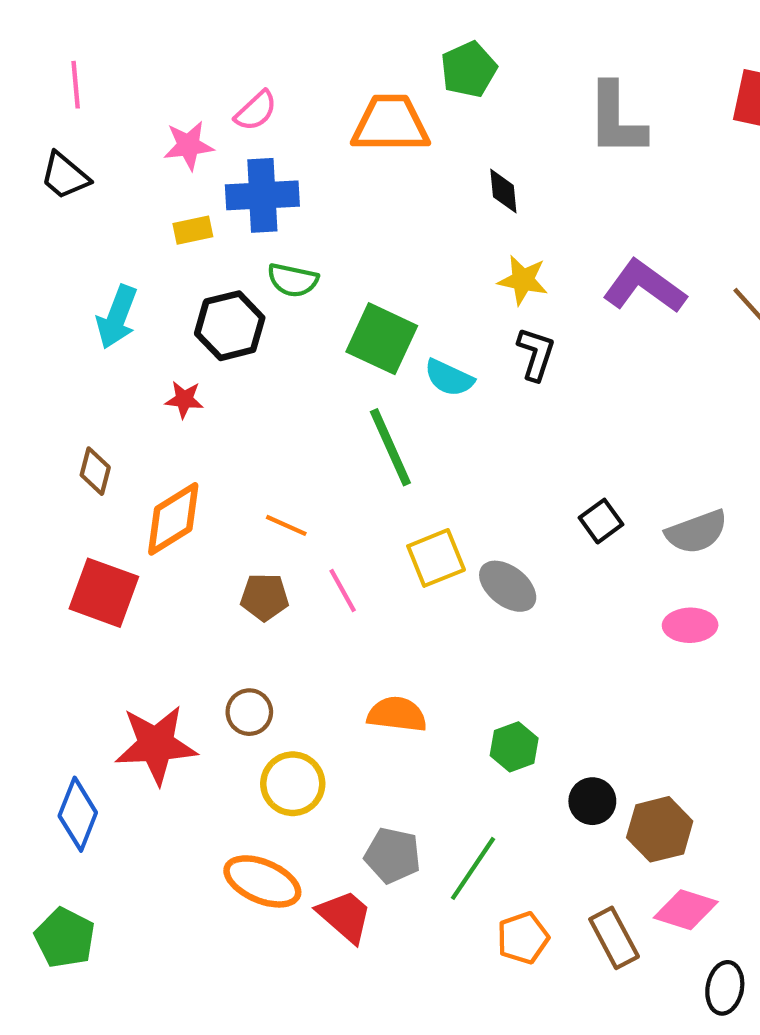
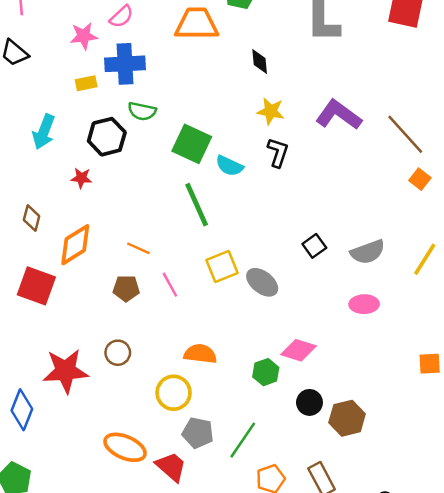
yellow circle: (293, 784) -> (174, 393), moved
pink diamond: (686, 910) -> (299, 350), moved

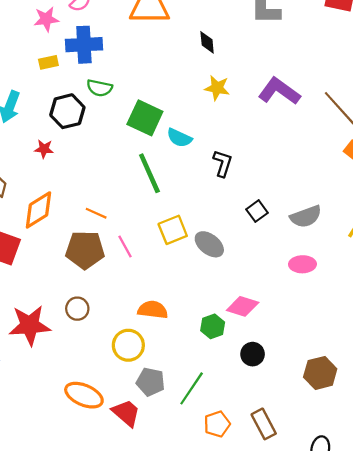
black L-shape: (278, 152) -> (223, 163), moved
brown pentagon: (126, 288) -> (85, 250), size x1.6
brown hexagon: (347, 418) -> (320, 373), moved

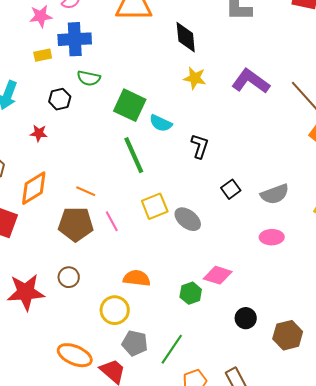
black diamond: (207, 42) -> (186, 37), size x1.5
black hexagon: (67, 111) -> (60, 99), size x0.7
black circle: (253, 354) -> (246, 318), moved

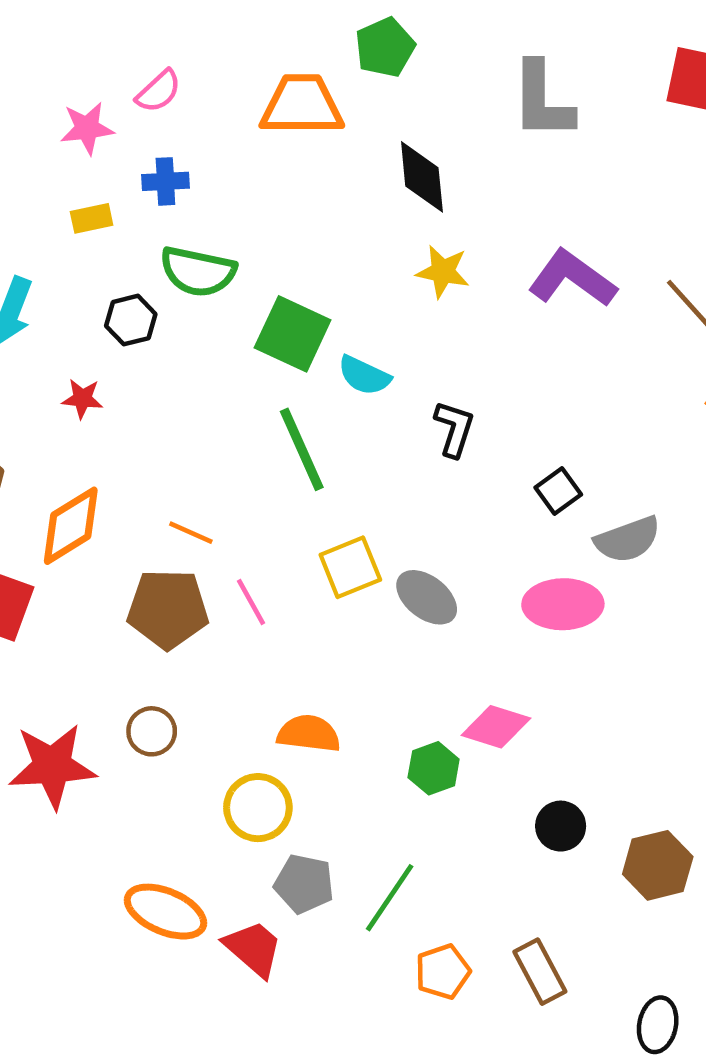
blue cross: (75, 39) -> (165, 181), size x0.6
green semicircle: (89, 78) -> (198, 272), size x1.4
black square: (231, 189) -> (558, 491), moved
pink ellipse: (272, 237) -> (563, 604), moved, size x1.4

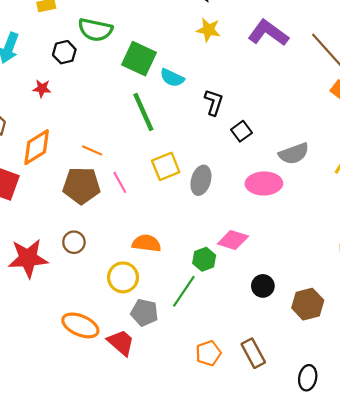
black square: (558, 491) -> (242, 131), moved
gray ellipse: (427, 597) -> (201, 180), turned 68
green line: (390, 898) -> (184, 291), moved

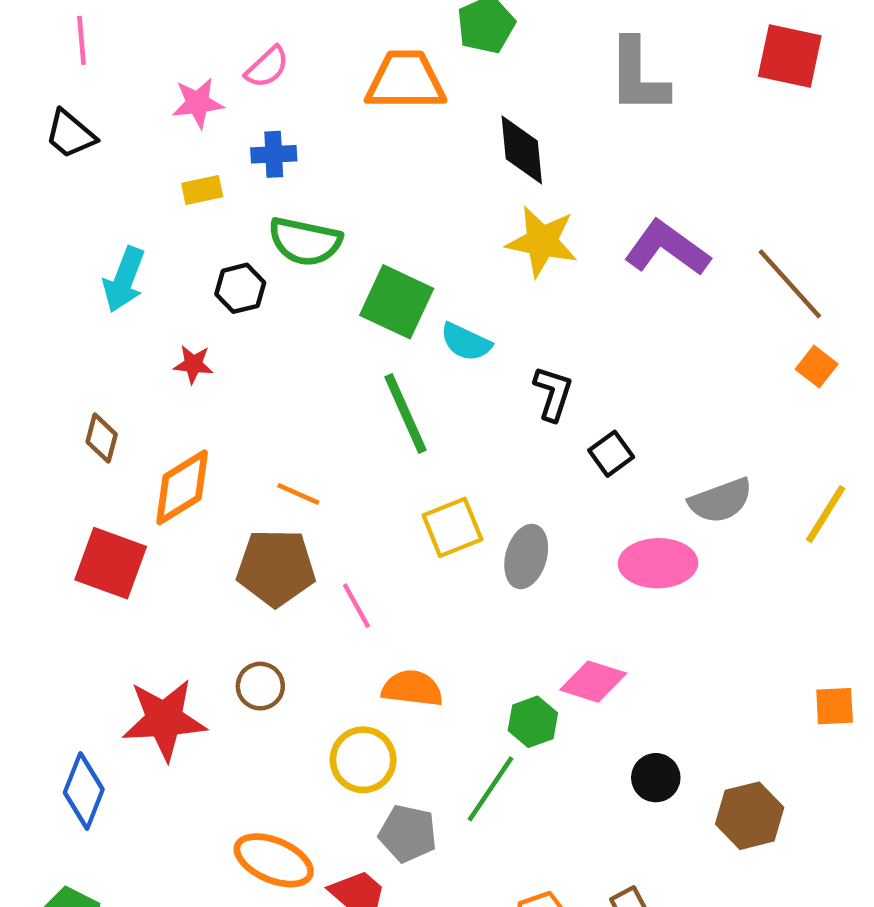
yellow star: (208, 30) -> (542, 241), size x1.4
pink line: (120, 182) -> (356, 606), moved

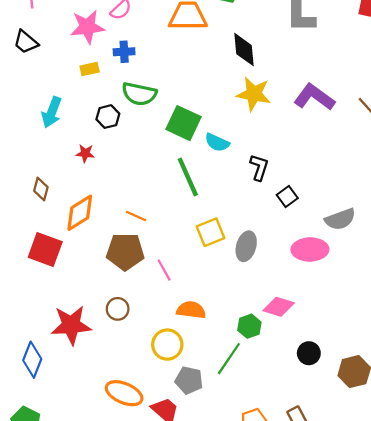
pink star: (198, 103) -> (87, 27), size x1.4

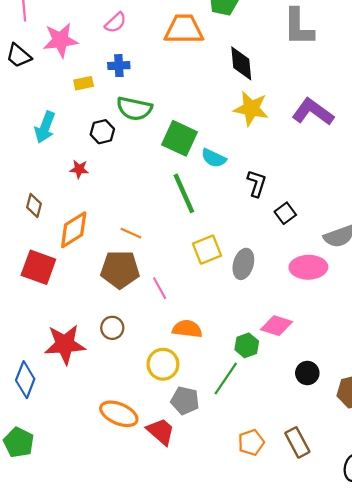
pink star: (87, 27) -> (60, 40), moved

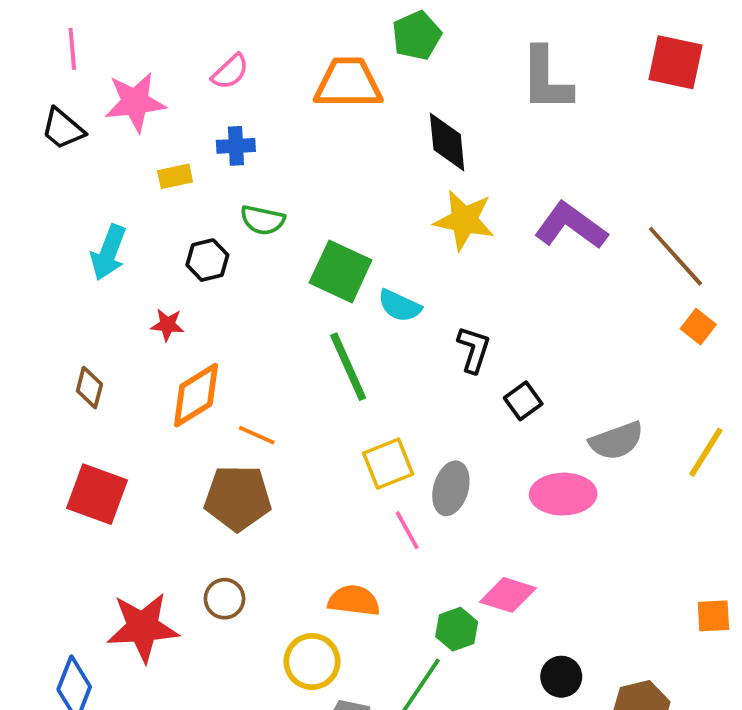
green semicircle: (134, 109) -> (263, 220), size x0.7
orange diamond: (74, 230) -> (196, 395), moved
pink line: (160, 288) -> (407, 530), moved

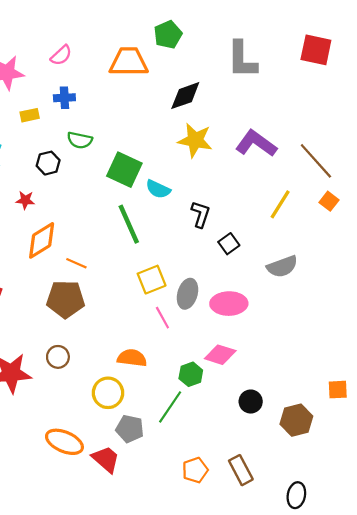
black diamond: (447, 142) -> (185, 96), turned 76
yellow line: (706, 452) -> (280, 204), moved
pink ellipse: (563, 494) -> (229, 304), moved
orange square: (713, 616) -> (338, 390), moved

